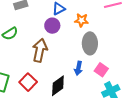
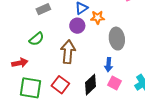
orange star: (81, 20) -> (98, 17), moved
pink square: (101, 70) -> (114, 83), moved

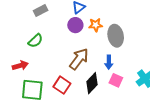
orange star: (98, 17) -> (96, 25), moved
brown arrow: (68, 52) -> (79, 59), moved, turned 35

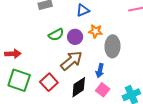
purple circle: (75, 25) -> (75, 37), moved
green semicircle: (35, 41) -> (56, 35), moved

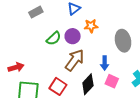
gray ellipse: (112, 46) -> (123, 41), moved

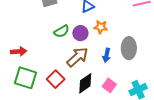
blue arrow: (105, 63) -> (107, 55), moved

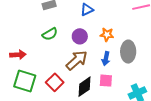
orange star: (101, 27) -> (107, 35), moved
green semicircle: (62, 31) -> (50, 34), moved
pink square: (109, 85) -> (106, 81), moved, turned -32

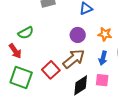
green semicircle: (50, 34) -> (26, 33), moved
red arrow: (18, 55) -> (15, 51), turned 56
red square: (55, 82) -> (51, 70), moved

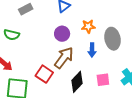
green semicircle: (26, 33) -> (12, 35), moved, turned 56
pink square: (102, 80) -> (103, 80), moved

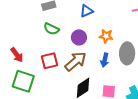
green semicircle: (12, 35) -> (51, 29), moved
red square: (44, 74) -> (50, 61), moved, turned 30

